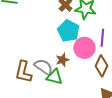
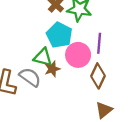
green triangle: (54, 77) -> (43, 57), moved

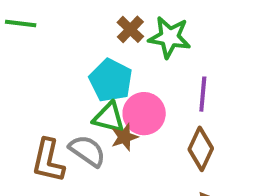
cyan pentagon: (59, 35) -> (111, 80), moved
pink circle: (78, 55) -> (144, 114), moved

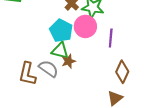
pink circle: (144, 114) -> (85, 26), moved
brown diamond: (201, 149) -> (122, 72), moved

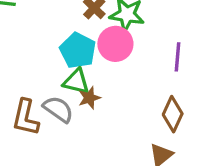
purple line: (111, 38) -> (178, 57), moved

